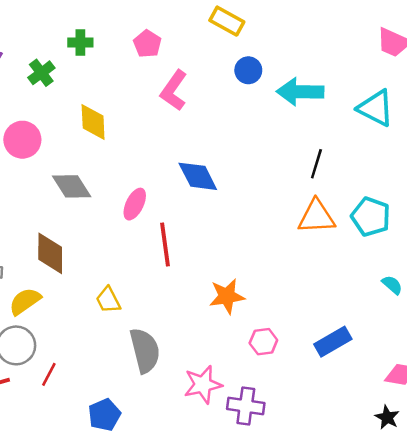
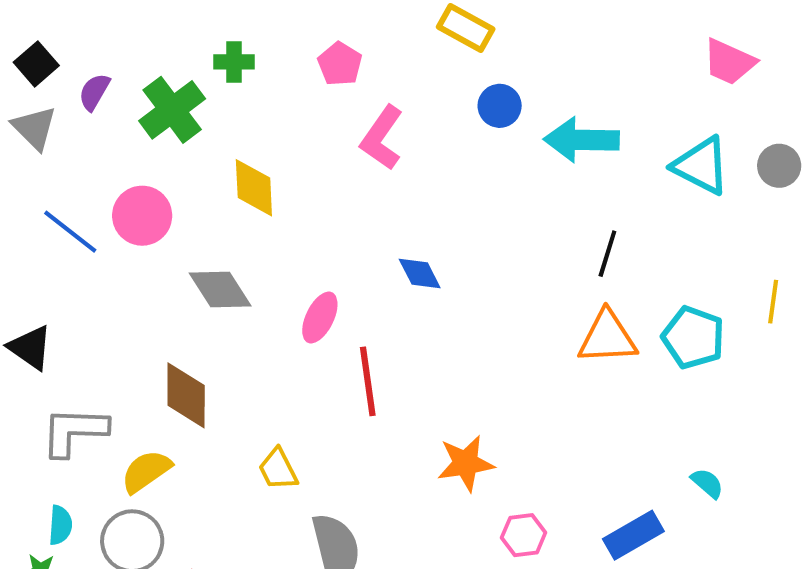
green cross: (41, 73) -> (172, 110), size x1.5
blue diamond: (198, 176) -> (420, 274), size x0.7
cyan semicircle: (392, 285) -> (707, 483), moved

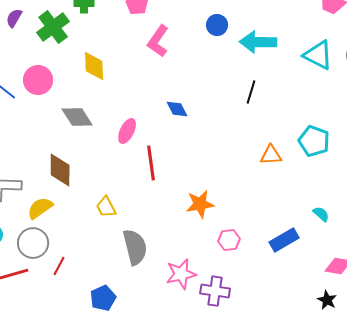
black line: (607, 254) -> (251, 92), moved
orange triangle: (607, 337) -> (271, 155), moved, size x0.7

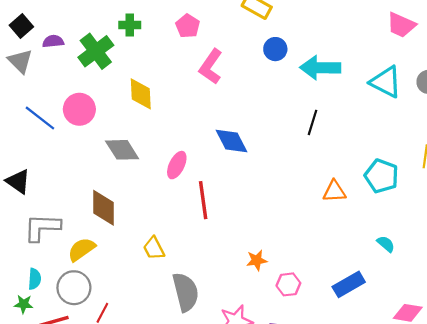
purple semicircle: (14, 18) -> (53, 41), turned 54
blue diamond: (177, 109) -> (232, 141), size x1.4
orange star: (200, 204) -> (257, 260), moved, size x0.7
cyan semicircle: (321, 214) -> (386, 244), moved

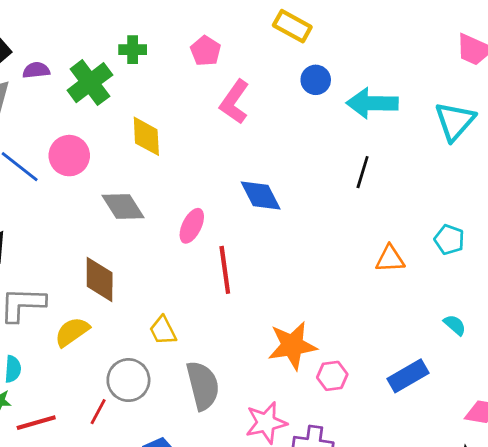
cyan triangle: (386, 82) -> (455, 121), turned 44
cyan pentagon: (381, 176) -> (449, 240), size x0.7
orange star: (257, 260) -> (292, 346), size x1.8
gray circle: (74, 288) -> (128, 380), moved

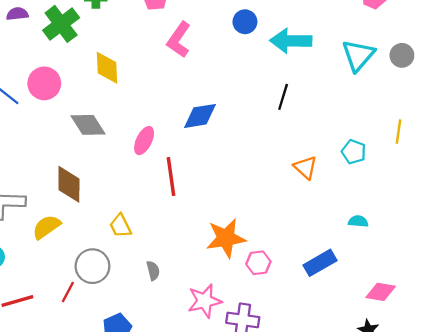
blue diamond: (261, 196) -> (200, 116), turned -72
orange triangle: (390, 259) -> (305, 167), turned 45
cyan semicircle: (455, 325) -> (358, 221), turned -36
gray semicircle: (203, 386) -> (153, 271), size x0.5

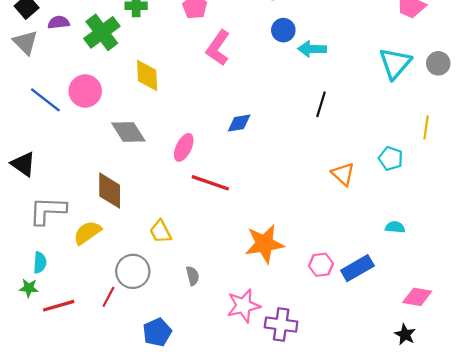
cyan arrow: (291, 41) -> (312, 49), moved, size x0.7
blue diamond: (200, 116) -> (239, 123), size x0.7
yellow line: (399, 132) -> (426, 128), moved
red line: (171, 176) -> (210, 183), turned -63
pink hexagon: (258, 263) -> (321, 265), moved

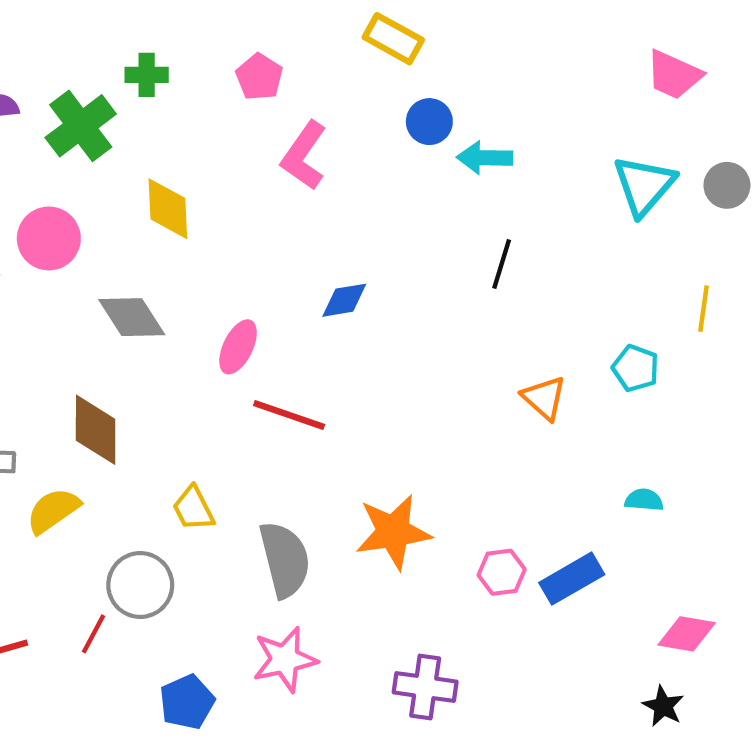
gray semicircle: (193, 276) -> (285, 559), moved, size x2.0
pink star: (243, 306) -> (285, 659), moved

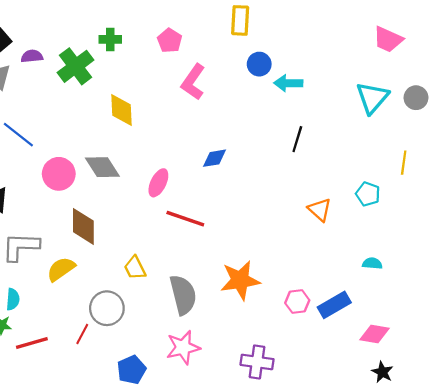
yellow rectangle: (393, 39) -> (240, 20), turned 64
pink circle: (49, 238) -> (59, 174), moved
pink diamond: (687, 634) -> (375, 334), moved

